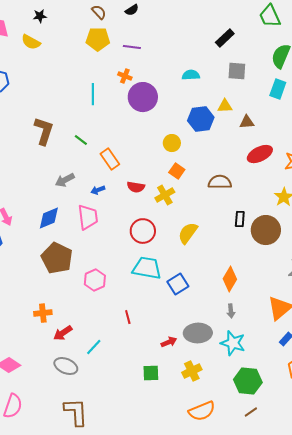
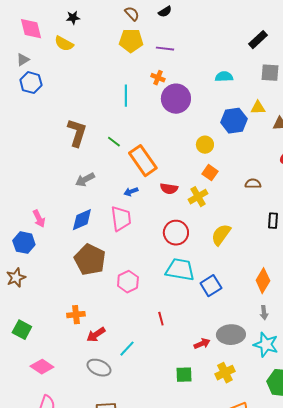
orange rectangle: (110, 159) -> (143, 161), size x1.4
gray arrow: (65, 180) -> (85, 180), moved
brown semicircle: (220, 182) -> (253, 184), size x0.7

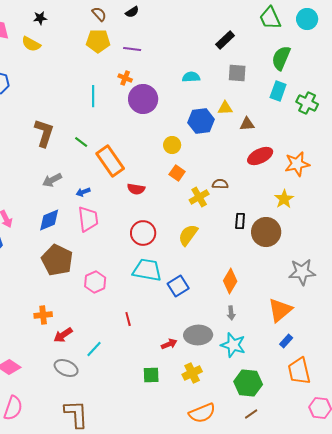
blue arrow: (131, 192) -> (83, 192), moved
yellow cross: (198, 197) -> (199, 197), moved

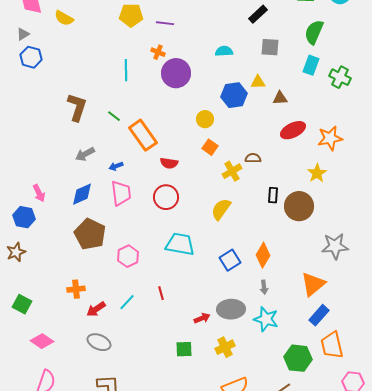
red circle: (143, 233) -> (166, 197), moved
blue square: (178, 286) -> (230, 260), moved
blue rectangle: (286, 341) -> (319, 315), size x1.5
cyan line: (94, 349) -> (127, 302), moved
green hexagon: (248, 383) -> (298, 358), moved

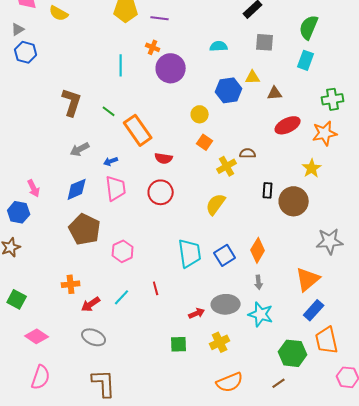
green cross: (340, 77) -> (333, 99), moved, turned -35
cyan trapezoid: (180, 244) -> (190, 253), moved, turned 72

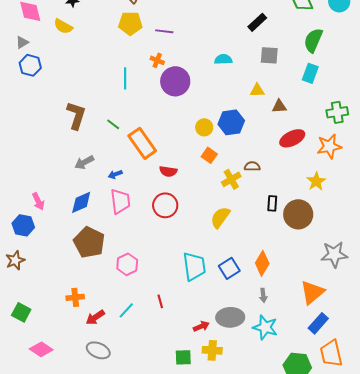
blue hexagon: (229, 90) -> (231, 122), moved
yellow cross: (220, 342) -> (212, 350), moved, turned 30

